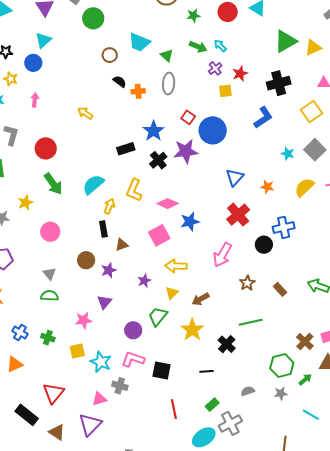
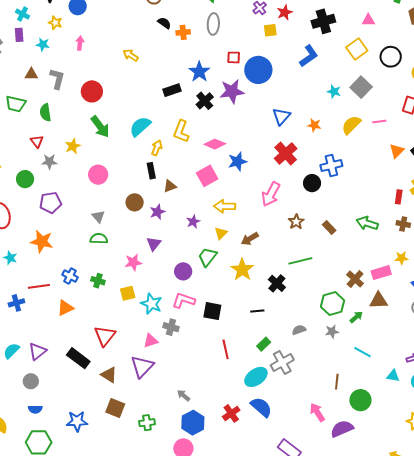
red square: (188, 117) -> (234, 57), turned -32

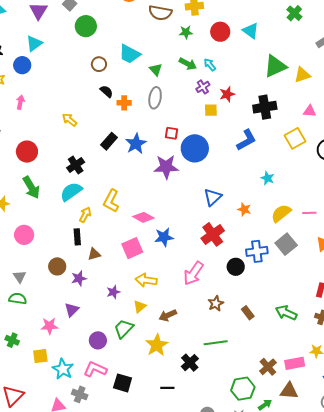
gray square: (361, 87) -> (286, 244), moved
black rectangle: (172, 90) -> (109, 141), moved, turned -36
black cross: (205, 101) -> (76, 165), moved

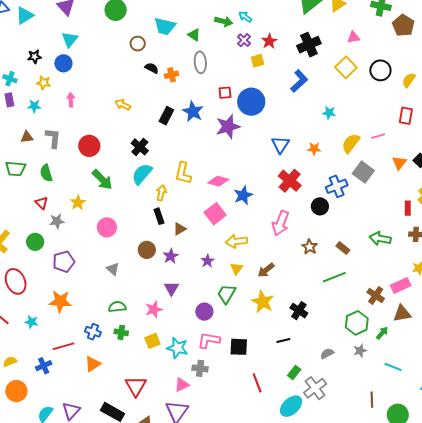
green semicircle: (18, 299) -> (117, 307), moved
green line: (216, 343) -> (334, 277), moved

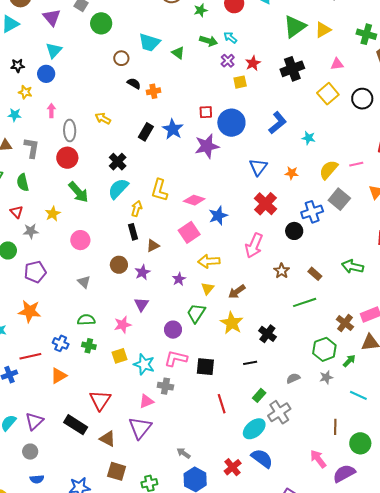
gray ellipse: (200, 62) -> (70, 131), moved
blue L-shape: (299, 81) -> (278, 123), moved

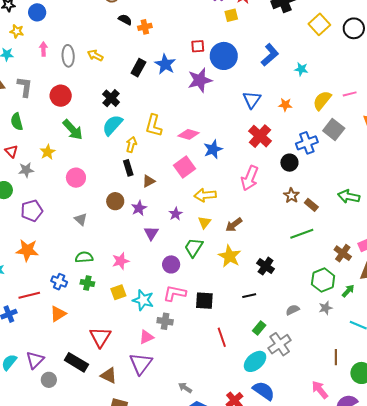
gray ellipse: (70, 131) -> (68, 56), moved
brown star: (282, 271) -> (291, 196), moved
purple triangle: (141, 304) -> (151, 233), moved
gray circle: (30, 452) -> (49, 380), moved

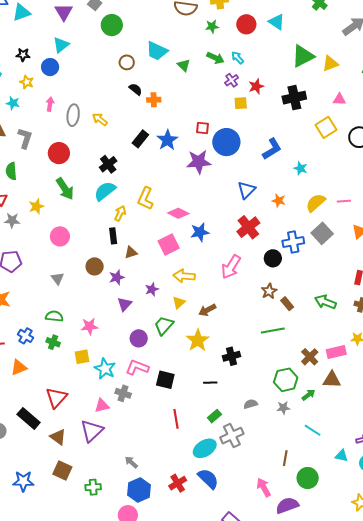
black cross: (266, 266) -> (232, 356), turned 30

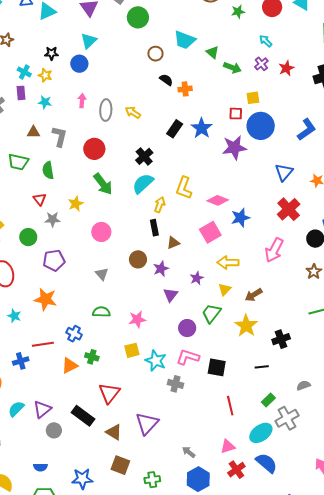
green arrow: (215, 58) -> (232, 68), moved
yellow star: (27, 82) -> (45, 75), moved
yellow square: (241, 103) -> (253, 98), moved
green cross: (53, 342) -> (92, 357), moved
pink triangle: (102, 406) -> (228, 447), moved

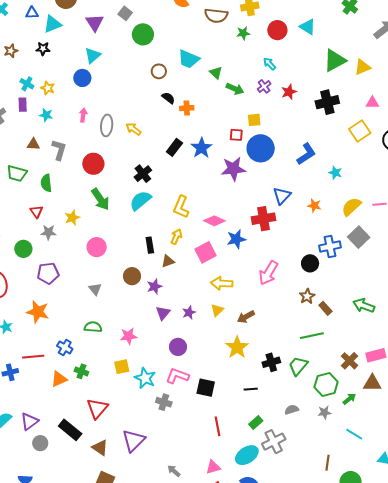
black star: (51, 53) -> (43, 49), moved
yellow arrow: (160, 205) -> (176, 237), moved
red cross: (289, 209) -> (264, 219), moved, turned 30
purple star: (197, 278) -> (189, 312), moved
green trapezoid: (211, 313) -> (298, 366), moved

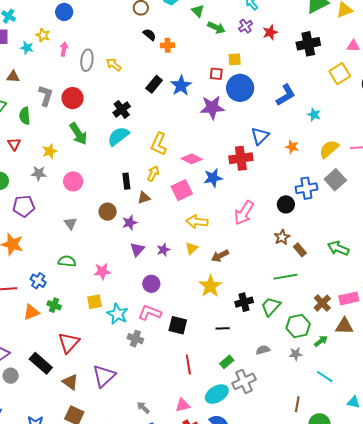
yellow star: (48, 88) -> (43, 35), moved
gray L-shape: (59, 150) -> (46, 96), moved
gray star: (48, 232) -> (39, 173), moved

